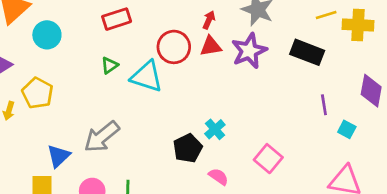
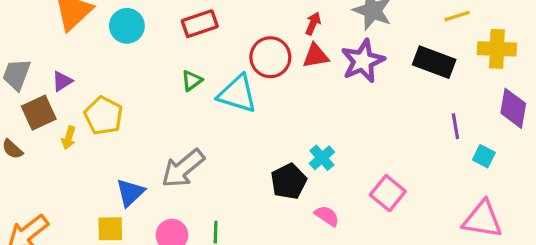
yellow cross: (358, 25) -> (497, 49), moved
cyan circle: (47, 35) -> (127, 26), moved

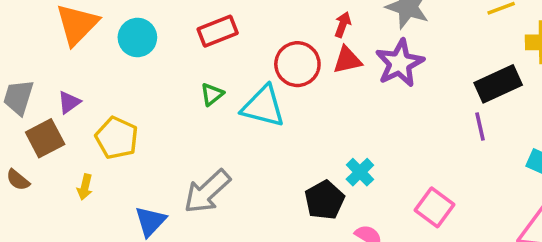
black rectangle: (434, 62) -> (498, 84), moved, turned -42
purple line: (455, 126) -> (480, 127), moved
yellow arrow: (69, 138) -> (85, 187), moved

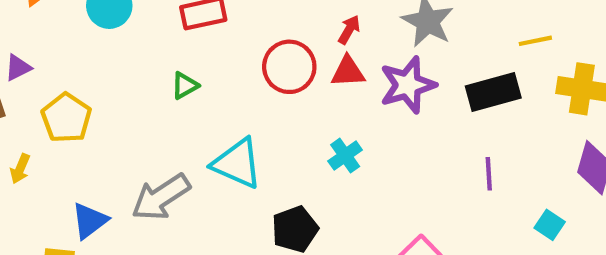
black rectangle: (498, 84) -> (493, 92), moved
cyan triangle: (263, 106) -> (237, 163), moved
cyan cross: (360, 172) -> (345, 156), moved

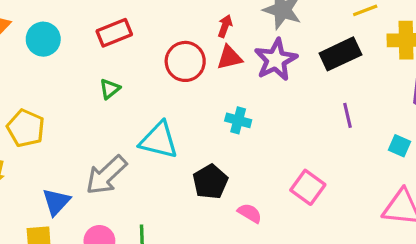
cyan cross: (345, 156) -> (238, 120), turned -30

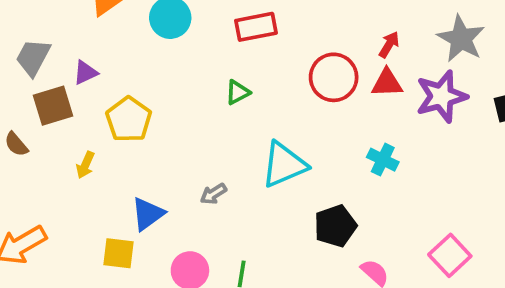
cyan triangle: (159, 140) -> (284, 165), turned -48
gray arrow: (106, 175) -> (213, 194), size x0.5

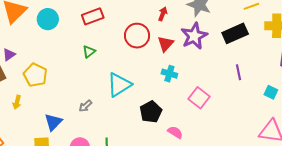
red triangle: (387, 83) -> (166, 44), moved, turned -36
pink square: (450, 255) -> (199, 98), moved

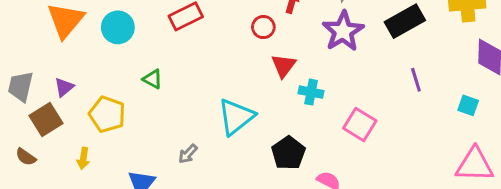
red circle: (137, 36) -> (263, 27), moved, size x0.6
red triangle: (166, 44) -> (284, 66), moved
green triangle: (89, 52) -> (153, 79), moved, turned -48

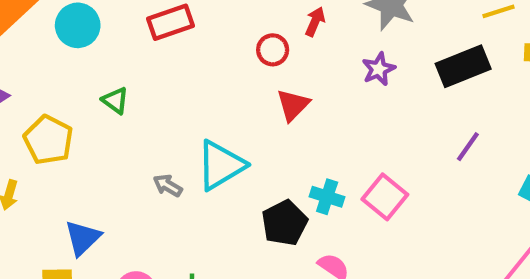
purple star: (343, 31) -> (379, 69), size x0.6
purple line: (416, 80) -> (468, 147), turned 45
cyan cross: (311, 92) -> (327, 197), moved
gray arrow: (188, 154) -> (168, 186), moved, turned 70

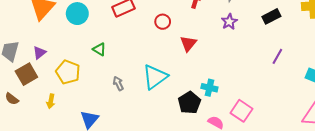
red circle: (273, 50) -> (163, 22), moved
black rectangle: (463, 66) -> (271, 16), size x0.7
gray arrow: (168, 186) -> (118, 83), moved, turned 40
pink square: (385, 197) -> (241, 111), moved

